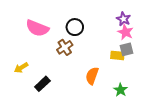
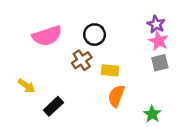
pink semicircle: (37, 28) -> (47, 36), turned -40
yellow rectangle: (117, 55) -> (110, 70), moved
yellow arrow: (21, 68) -> (27, 86), turned -112

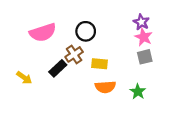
orange semicircle: (116, 96) -> (105, 87), turned -114
black rectangle: (53, 106) -> (58, 68), moved
green star: (152, 114) -> (138, 92), moved

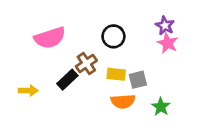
black circle: (86, 31) -> (113, 36), moved
gray square: (145, 57) -> (138, 80), moved
yellow arrow: (24, 78) -> (28, 91), turned -35

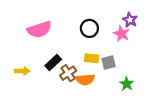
pink star: (168, 43) -> (121, 34), moved
brown cross: (86, 63) -> (68, 73), moved
orange semicircle: (123, 101) -> (85, 80), moved

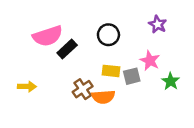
pink star: (121, 34) -> (150, 61), moved
black rectangle: (53, 63) -> (67, 49), moved
green star: (127, 84) -> (171, 81), moved

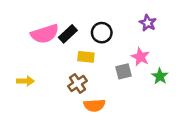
black rectangle: (67, 49) -> (68, 34), moved
yellow rectangle: (111, 71) -> (86, 57), moved
orange semicircle: (103, 97) -> (94, 105), moved

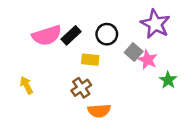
purple star: (148, 23) -> (155, 24), size x1.6
gray square: (123, 71) -> (134, 52), moved, turned -35
yellow arrow: (25, 81) -> (26, 85), turned -119

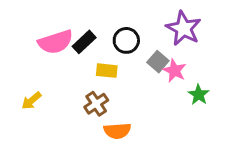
yellow arrow: (26, 85) -> (31, 101), turned -102

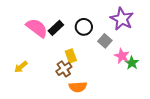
pink semicircle: (56, 42) -> (37, 28), turned -125
yellow rectangle: (107, 71) -> (71, 56), moved, turned 64
pink star: (175, 71) -> (122, 56), moved

